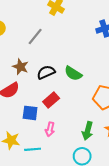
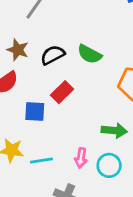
pink arrow: (50, 129) -> (81, 158), moved
green arrow: (88, 131) -> (114, 131), turned -96

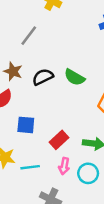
red rectangle: (62, 92) -> (59, 140), moved

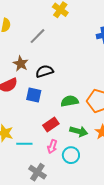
green semicircle: (75, 77) -> (70, 101), moved, turned 132
blue square: (26, 125) -> (34, 95), moved

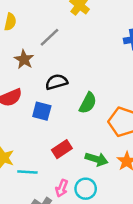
brown star: (21, 64) -> (24, 59), moved
green semicircle: (70, 101) -> (88, 103), moved, turned 126
pink arrow: (52, 147) -> (62, 188), moved

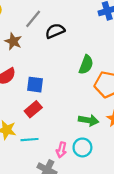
black semicircle: (56, 82) -> (55, 31), moved
green semicircle: (88, 103) -> (86, 65), moved
red rectangle: (62, 149) -> (33, 109), moved

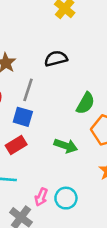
gray line: (33, 19) -> (28, 90), moved, turned -30
green arrow: (89, 120) -> (66, 146), moved

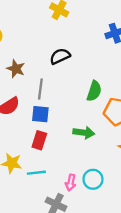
red rectangle: (16, 145) -> (39, 140), turned -30

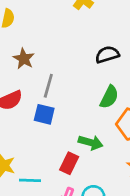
black semicircle: (60, 56) -> (107, 55), moved
red rectangle: (39, 140) -> (69, 163), moved

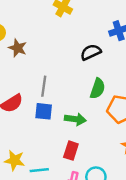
brown star: (24, 59) -> (18, 48), moved
green arrow: (91, 142) -> (75, 119), moved

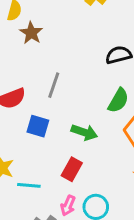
blue square: (44, 111) -> (38, 126), moved

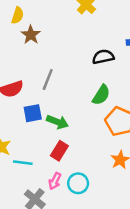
blue square: (38, 126) -> (33, 113), turned -30
green arrow: (84, 132) -> (57, 122), moved

